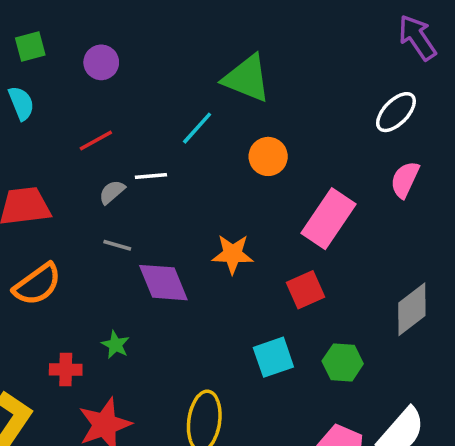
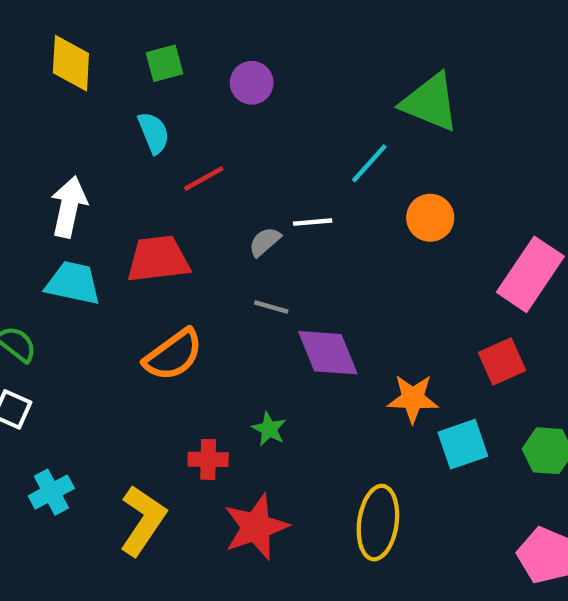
red line: (96, 141) -> (204, 179), moved
orange circle: (268, 156) -> (430, 218), moved
orange star: (233, 254) -> (413, 398), moved

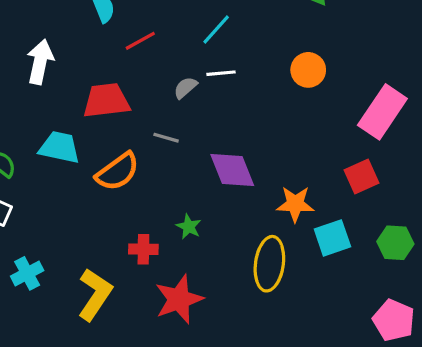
cyan line: (369, 163) -> (216, 30), moved
cyan trapezoid: (73, 283) -> (59, 147), moved
gray line: (271, 307) -> (166, 138), moved
yellow ellipse: (378, 523) -> (269, 264), moved

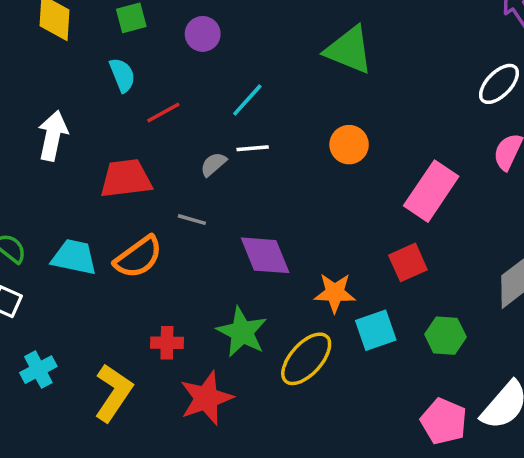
cyan trapezoid: (59, 147) -> (74, 257), moved
green star: (189, 227) -> (242, 332), moved, size x1.8
yellow ellipse: (269, 264) -> (306, 359), turned 34

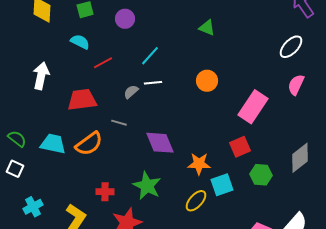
green triangle: (349, 50) -> (207, 28), size x0.6
cyan semicircle: (122, 75) -> (80, 42), turned -42
green hexagon: (445, 336) -> (261, 175), moved
yellow ellipse: (306, 359) -> (196, 201), moved, size x0.7

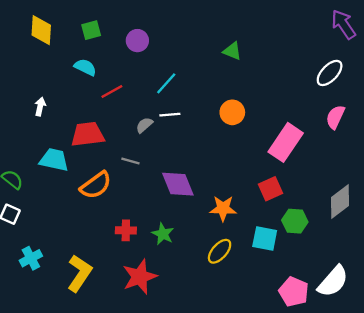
white arrow: (41, 76) -> (40, 107), size x0.6
cyan trapezoid: (53, 144) -> (54, 160), moved
cyan square: (222, 185) -> (265, 239), moved, turned 30
green star: (147, 186) -> (163, 234), size x0.7
red cross: (105, 192) -> (126, 230), moved

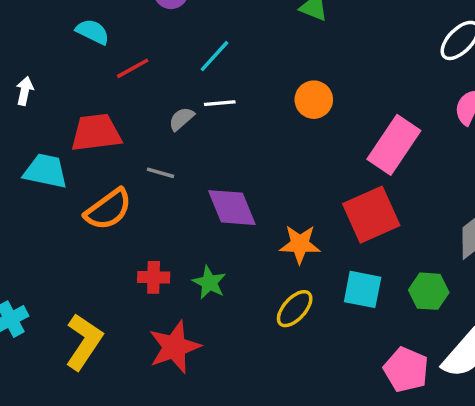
red square: (271, 189) -> (371, 215), size x1.5
green hexagon: (295, 221) -> (429, 291), moved

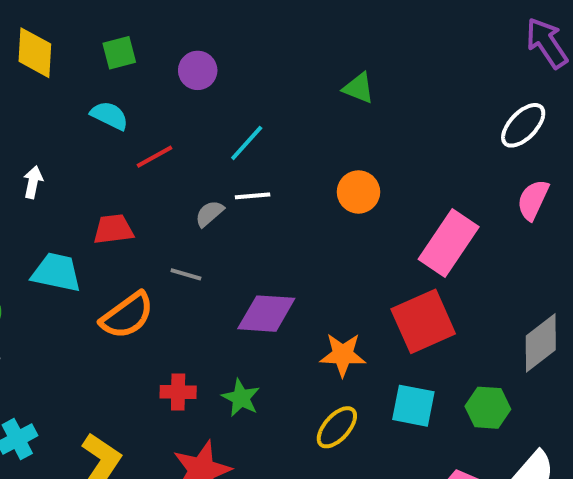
red trapezoid: (96, 133) -> (113, 229), size x0.7
purple diamond: (232, 208) -> (266, 314), turned -64

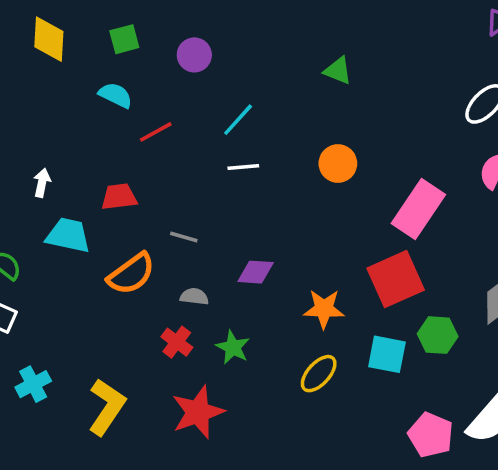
white arrow: (33, 182) -> (42, 183), moved
gray semicircle: (209, 214) -> (194, 297), moved, turned 48
purple diamond: (266, 314) -> (256, 272), size x0.7
red cross: (178, 392) -> (177, 342), turned 36
green hexagon: (488, 408) -> (438, 335), moved

